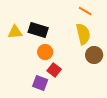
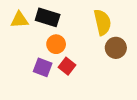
purple square: (40, 83) -> (43, 67), moved

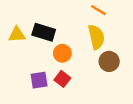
orange circle: (56, 44) -> (62, 53), moved
purple square: (43, 67) -> (39, 80), turned -30

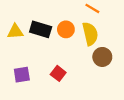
orange circle: (62, 53) -> (66, 29), moved
purple square: (39, 80) -> (22, 75), moved

